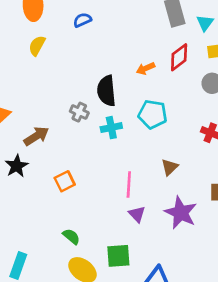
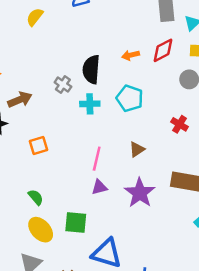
purple triangle: (137, 214) -> (99, 187), turned 49

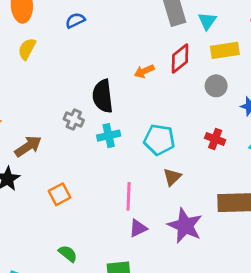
cyan pentagon: (130, 98) -> (159, 140), moved

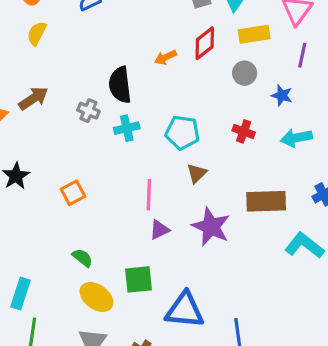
brown arrow: (28, 146) -> (33, 98), moved

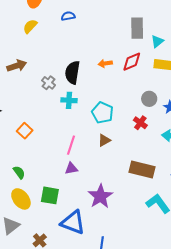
gray circle: (245, 73) -> (149, 99), moved
orange square: (73, 193) -> (25, 131), turned -35
purple star: (211, 227) -> (100, 196), moved

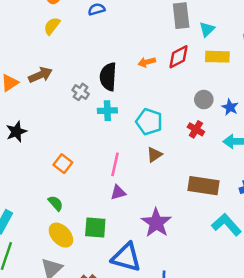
orange square: (25, 131) -> (63, 164), moved

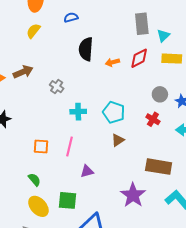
black semicircle: (108, 77) -> (86, 49), moved
cyan cross: (107, 111) -> (78, 112), moved
orange square: (63, 164) -> (41, 146), turned -35
pink line: (115, 164) -> (69, 147), moved
purple star: (156, 223) -> (133, 195), moved

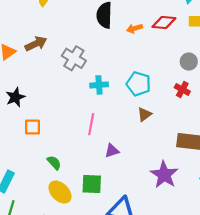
red diamond: (139, 58) -> (164, 22), turned 35
gray cross: (57, 87) -> (74, 58), size x1.5
orange square: (41, 146) -> (33, 127), moved

